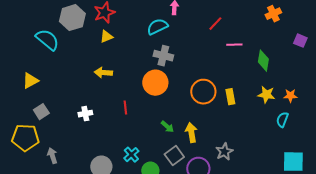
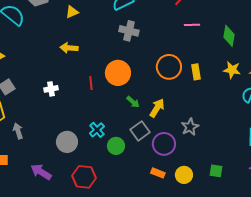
pink line: (234, 45) -> (192, 25), moved
orange circle: (155, 83) -> (118, 73), moved
yellow arrow: (191, 133) -> (157, 108), turned 42

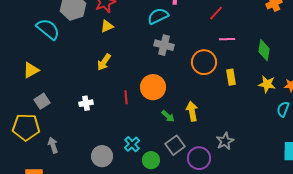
yellow arrow: (69, 48) -> (104, 62), turned -60
orange circle: (169, 67) -> (204, 62), moved
yellow rectangle: (196, 72) -> (231, 77), moved
yellow arrow: (157, 108) -> (192, 111), moved, turned -42

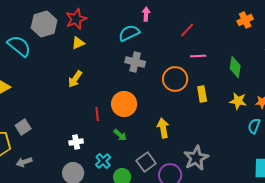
gray square: (42, 101) -> (23, 127), moved
white cross: (86, 103) -> (76, 142), moved
green arrow: (168, 116) -> (120, 135), moved
gray star: (225, 141) -> (196, 158), size x1.4
gray arrow: (53, 145) -> (24, 162), turned -91

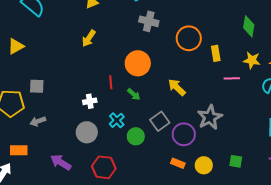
pink line: (198, 56) -> (232, 78), moved
red line: (97, 114) -> (111, 82), moved
gray square: (23, 127) -> (37, 86), turned 35
yellow arrow: (163, 128) -> (177, 87), turned -36

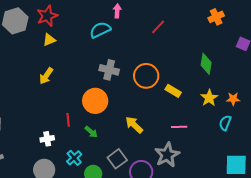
gray cross: (149, 21) -> (109, 70), moved
yellow rectangle: (216, 53) -> (173, 91), turned -49
yellow star: (252, 60) -> (209, 98), turned 30
pink line: (232, 78) -> (179, 127), moved

